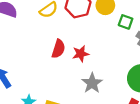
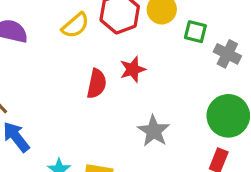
red star: (81, 54) -> (133, 69), moved

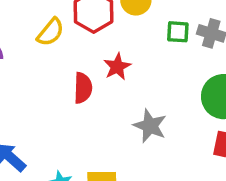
green square: (195, 32) -> (178, 32), moved

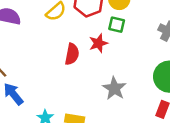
green square: (178, 32) -> (117, 25), moved

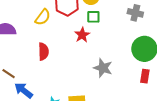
red semicircle: (72, 54) -> (43, 52), moved

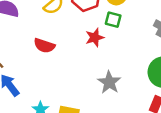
red semicircle: (43, 52) -> (44, 46), turned 96

